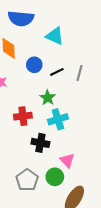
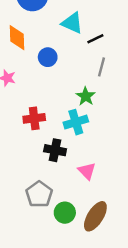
black line: (57, 72) -> (95, 39), moved
green star: (48, 98) -> (86, 96), moved
green circle: (55, 177) -> (65, 213), moved

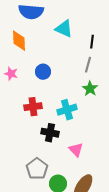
black line: (95, 39) -> (92, 42), moved, turned -56
blue circle: (48, 57) -> (43, 72), moved
green star: (86, 96) -> (90, 89), moved

